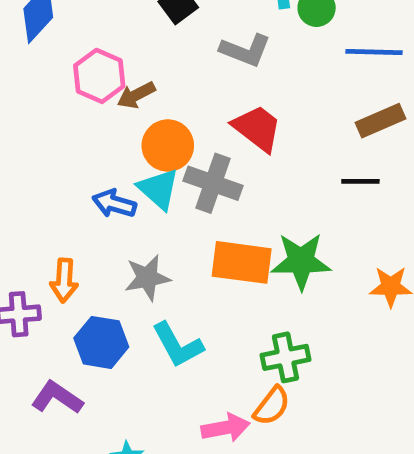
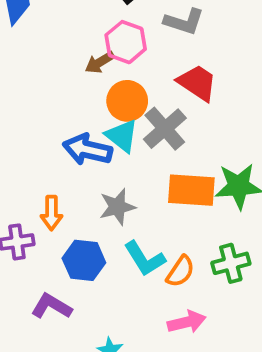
pink hexagon: (99, 76) -> (126, 42), moved
gray cross: (213, 183) -> (165, 129), turned 33
blue arrow: (114, 204) -> (87, 150), size x1.4
orange semicircle: (272, 406) -> (180, 271), moved

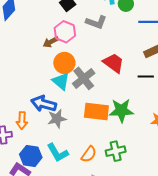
red trapezoid: (197, 83) -> (114, 63), moved
blue arrow: (87, 150) -> (44, 104), moved
cyan L-shape: (145, 259) -> (58, 153), moved
blue hexagon: (84, 260) -> (31, 156), moved

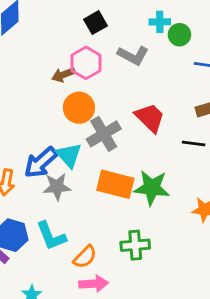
cyan triangle: (61, 81) -> (69, 155), moved
blue arrow: (44, 104) -> (41, 162), turned -65
orange semicircle: (89, 154) -> (85, 257), moved

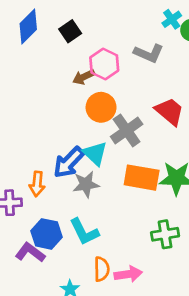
cyan cross: (160, 22) -> (172, 19), turned -30
black square: (96, 23) -> (70, 31), moved
orange semicircle: (85, 257) -> (102, 269), moved, turned -40

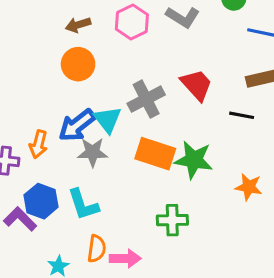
brown arrow: (84, 77) -> (78, 25), moved
orange circle: (101, 107) -> (78, 64), moved

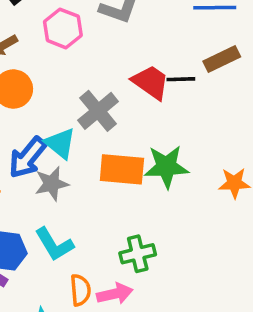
black line: (242, 115) -> (181, 79), moved
green cross: (172, 220) -> (138, 254), moved

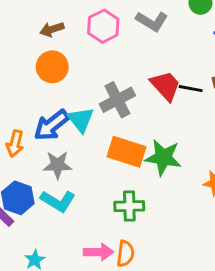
gray star: (52, 184) -> (58, 165), moved
cyan L-shape: (54, 244) -> (58, 201), turned -40
green cross: (138, 254) -> (129, 206), moved
orange semicircle: (80, 290) -> (125, 254), moved

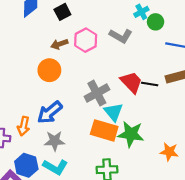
brown arrow: (52, 29) -> (59, 44), moved
cyan triangle: (81, 120) -> (114, 112), moved

